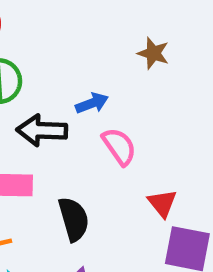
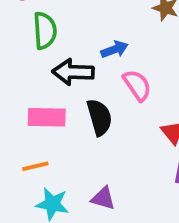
black semicircle: (74, 219) -> (99, 117), moved

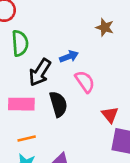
black arrow: (73, 72) -> (40, 72), turned -60
orange line: (35, 166) -> (27, 139), moved

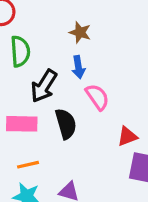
brown star: (105, 27) -> (80, 32), moved
blue arrow: (69, 56) -> (78, 67), turned 102
red triangle: (110, 115) -> (127, 136), turned 48

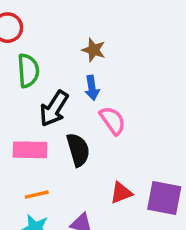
red triangle: (127, 136) -> (121, 193), moved

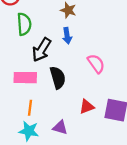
pink semicircle: (113, 121) -> (96, 64), moved
orange line: (37, 195) -> (30, 108), turned -70

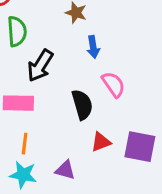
blue arrow: (67, 36) -> (93, 47), moved
black semicircle: (58, 78) -> (82, 105), moved

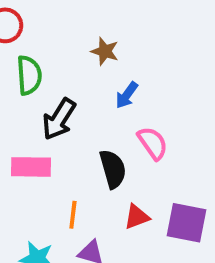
blue arrow: (93, 47) -> (127, 95), turned 45
orange line: (25, 144) -> (73, 215), moved

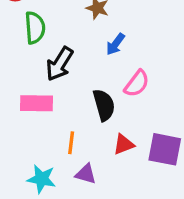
pink semicircle: (153, 143) -> (137, 84), turned 72

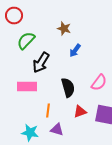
green semicircle: (35, 28) -> (26, 41), turned -132
pink semicircle: (137, 84) -> (99, 83), moved

